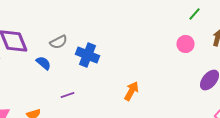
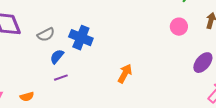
gray semicircle: (58, 42) -> (46, 35), moved
blue semicircle: (44, 63) -> (57, 57), moved, turned -91

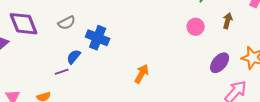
gray semicircle: (46, 35) -> (67, 23), moved
purple line: (61, 78) -> (62, 72), moved

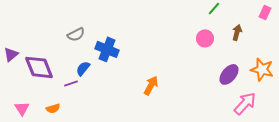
purple diamond: (24, 24) -> (39, 67), moved

